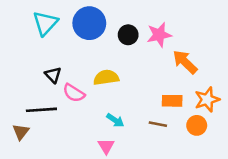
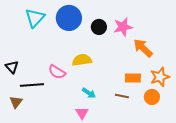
black triangle: (53, 75) -> (12, 67), moved

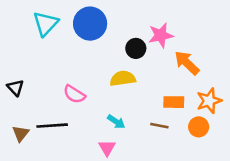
black circle: (99, 27) -> (136, 48), moved
yellow semicircle: (82, 60) -> (123, 78), moved
black line: (32, 85) -> (52, 126), moved

